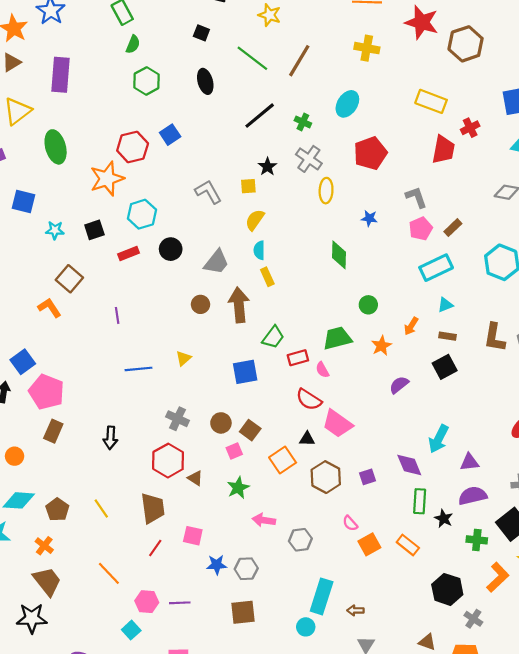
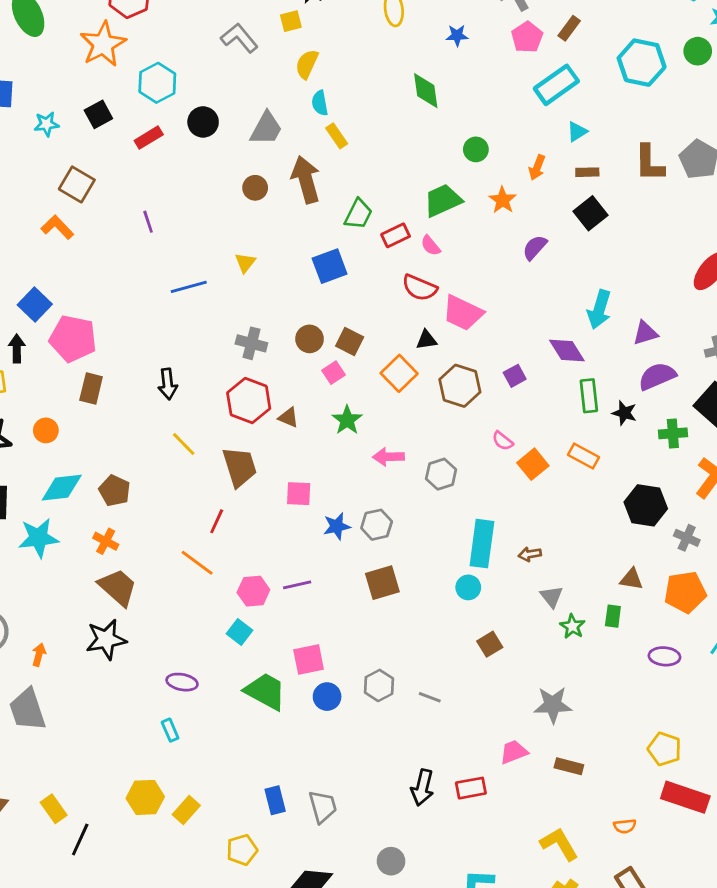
yellow line: (101, 509) -> (184, 444), moved
red line: (155, 548) -> (217, 521), moved

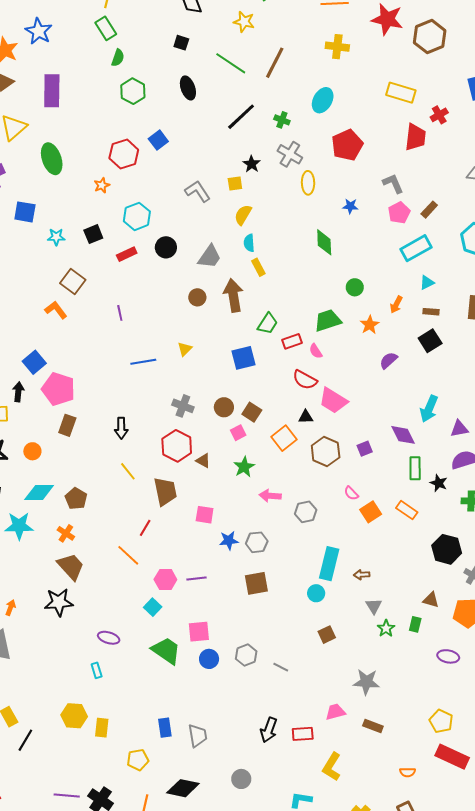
orange star: (103, 44) -> (102, 185), size x0.5
yellow rectangle: (186, 810) -> (102, 728), turned -42
yellow L-shape: (559, 844) -> (332, 767), moved, turned -124

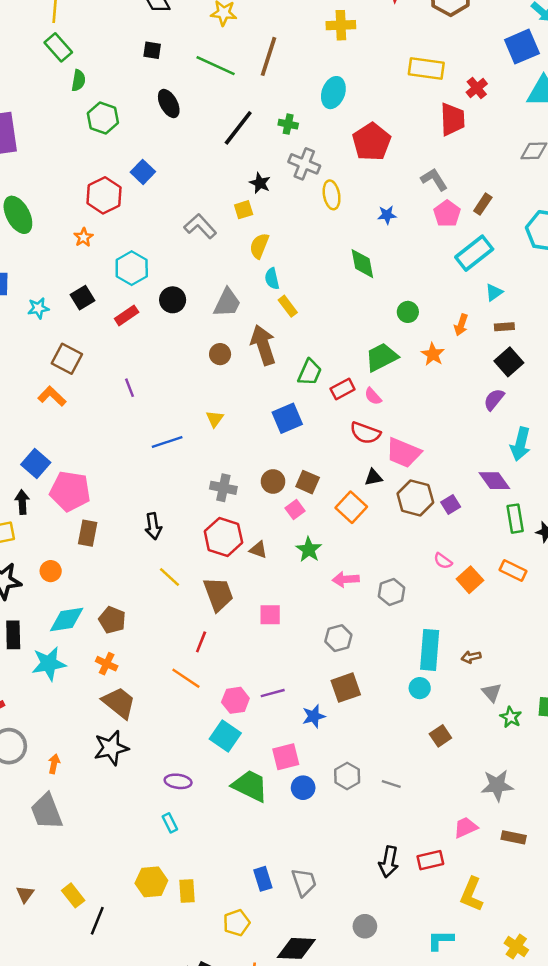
purple semicircle: (388, 360) -> (494, 399), moved
brown hexagon: (326, 451) -> (415, 498), moved
blue star: (229, 540) -> (314, 716), moved
cyan square: (153, 607) -> (225, 736), size x1.4

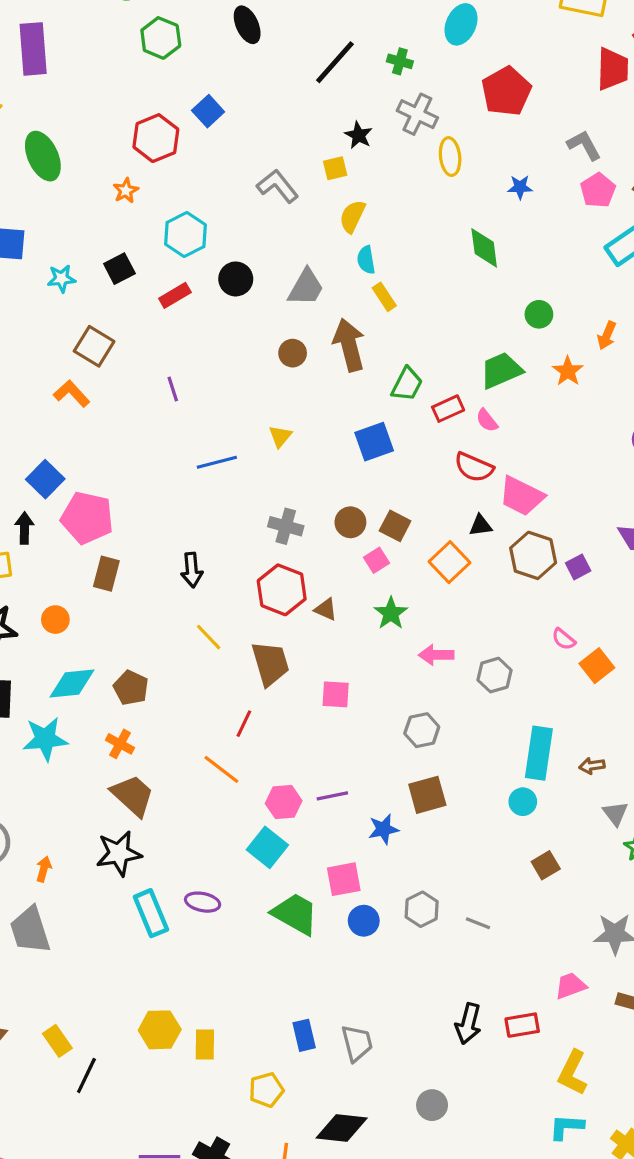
cyan rectangle: (170, 823) -> (151, 913), moved, size x1.8
cyan L-shape: (440, 940) -> (566, 1127), moved

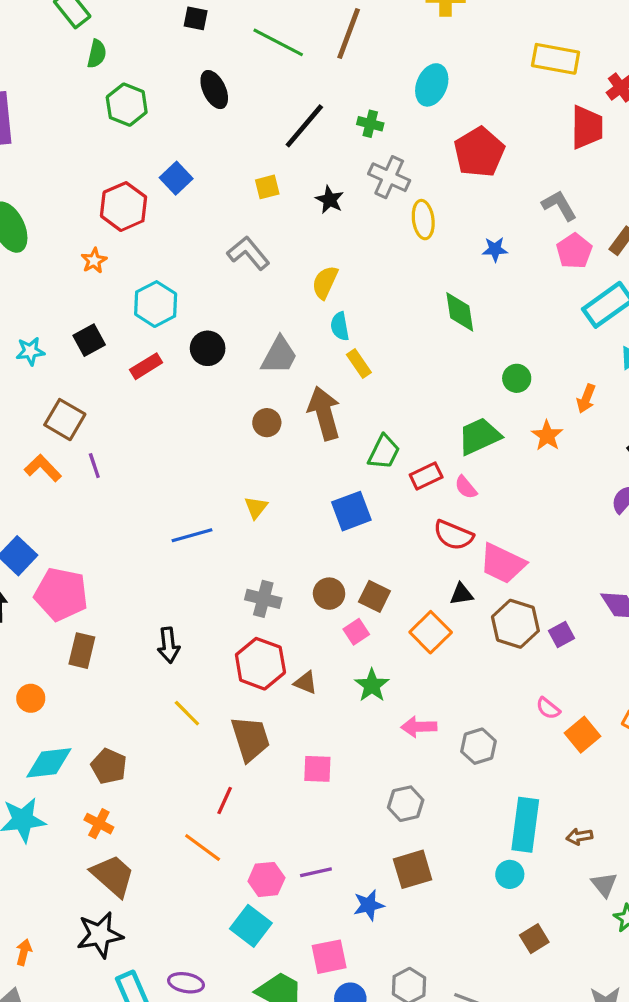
yellow square: (335, 168) -> (267, 187), moved
purple line: (173, 389) -> (94, 466), moved

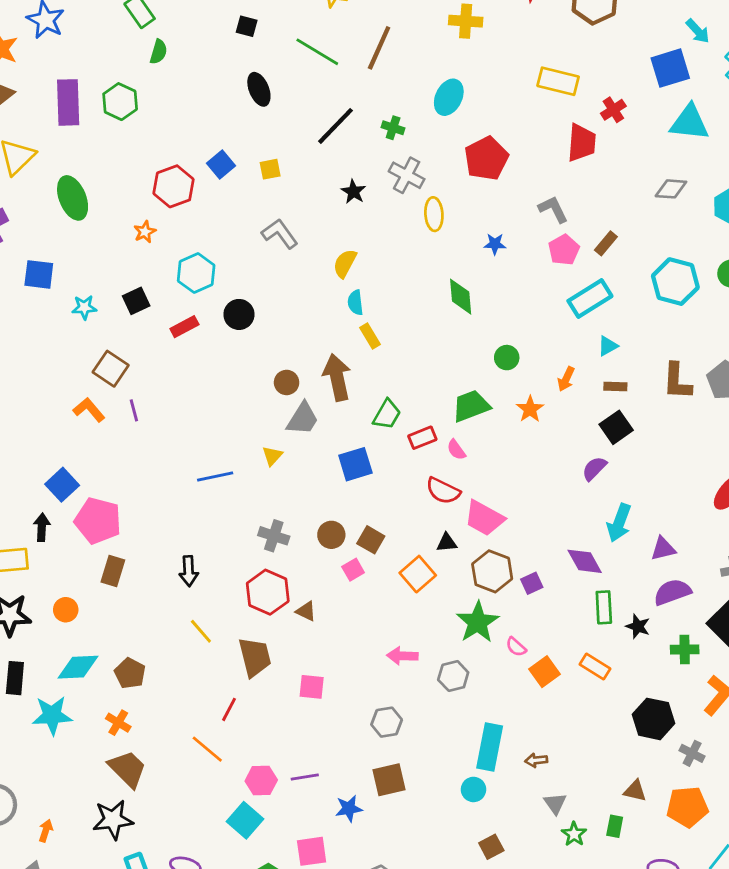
green hexagon: (127, 105) -> (120, 102), moved
yellow square: (267, 187) -> (270, 169), moved
gray trapezoid: (279, 355) -> (303, 419), moved
green star: (372, 685) -> (478, 622), moved, size x1.4

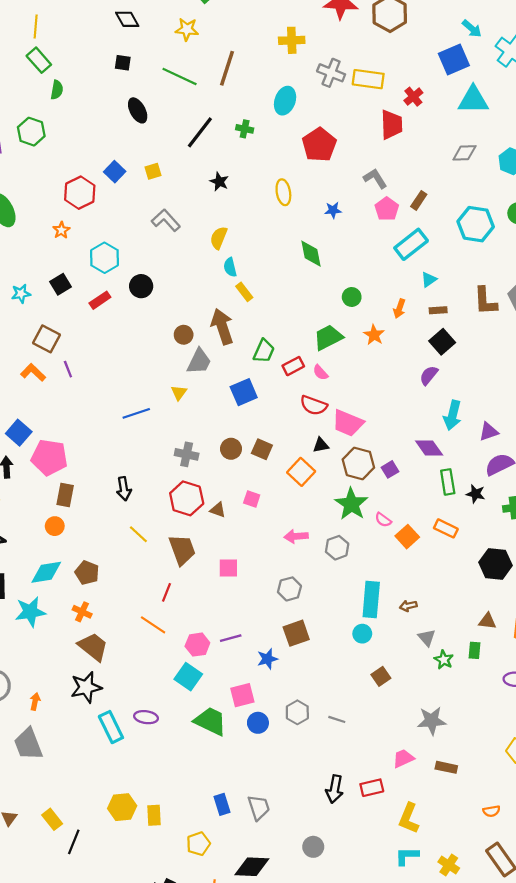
gray cross: (407, 175) -> (331, 73), moved
pink square: (353, 570) -> (252, 499), moved, turned -35
orange circle: (66, 610) -> (55, 526), moved

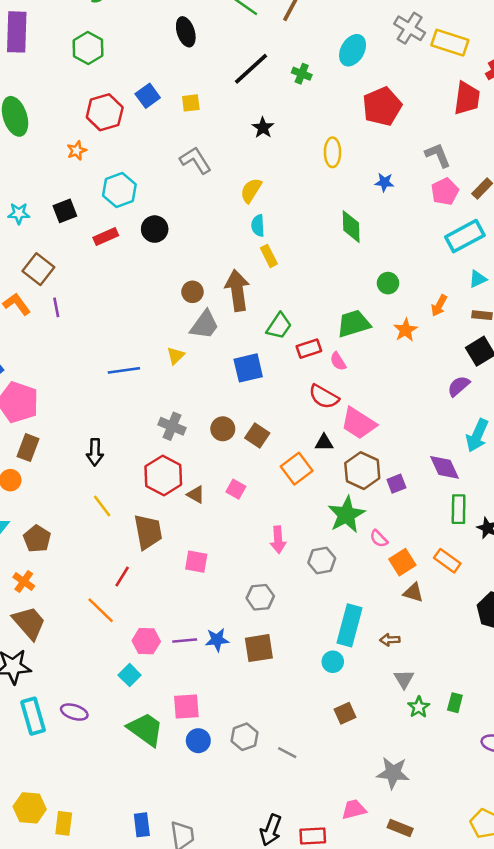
green hexagon: (31, 132) -> (88, 48), moved
pink arrow: (296, 536) -> (278, 540), turned -100
brown triangle: (487, 621) -> (413, 593), moved
blue star: (267, 659) -> (217, 640), moved
cyan square: (188, 677) -> (130, 675), size x0.7

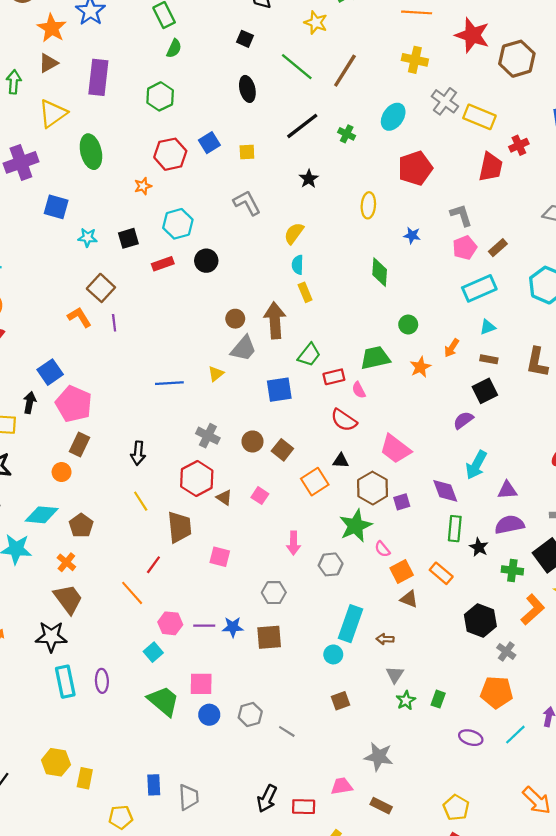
pink trapezoid: (359, 423) -> (395, 449), moved
purple ellipse: (74, 712) -> (102, 681), turned 65

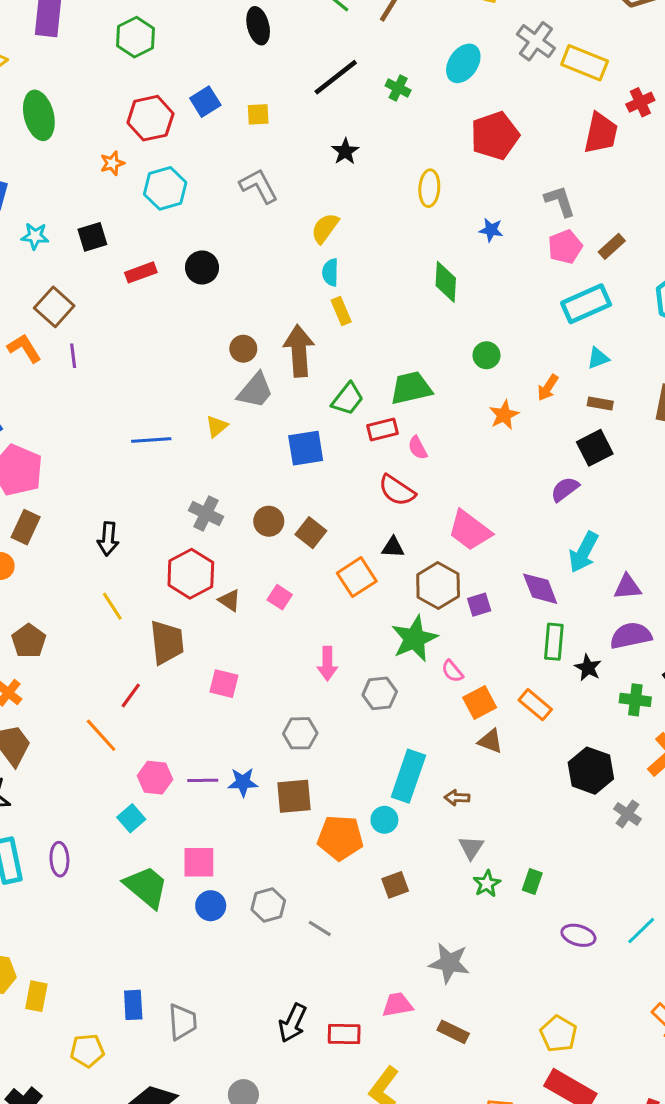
cyan hexagon: (178, 224) -> (165, 188), moved
green trapezoid: (375, 358) -> (411, 388), moved
orange pentagon: (497, 692) -> (340, 838), moved

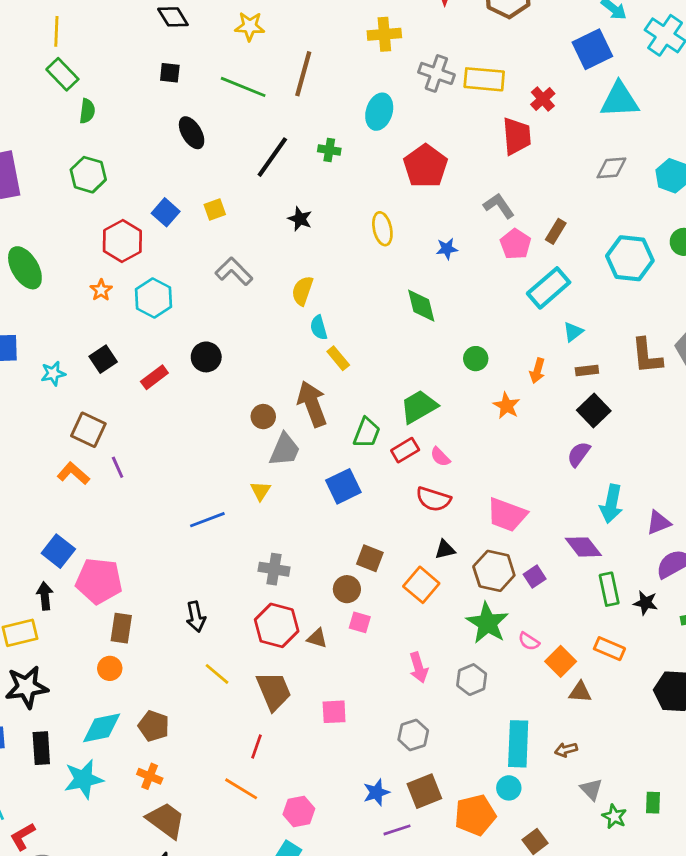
brown circle: (269, 521) -> (347, 589), moved
purple line: (203, 780) -> (397, 830), moved

